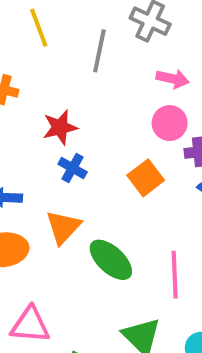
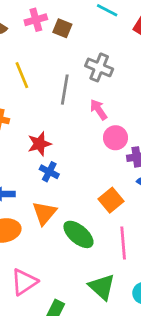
pink arrow: (173, 79) -> (99, 110), moved, turned -135
orange square: (146, 178) -> (111, 200), moved
pink triangle: (30, 325) -> (24, 282), turned -36

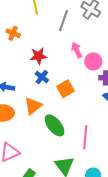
pink arrow: (99, 110) -> (77, 50), moved
orange square: (111, 200) -> (66, 89), moved

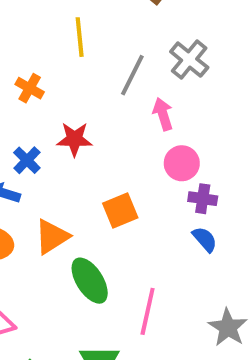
pink arrow: (77, 50) -> (163, 114), moved
blue cross: (42, 77) -> (27, 160), moved

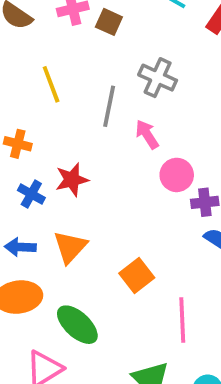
blue cross: (27, 160) -> (31, 194), moved
orange square: (120, 211) -> (137, 275), moved
orange triangle: (52, 237) -> (70, 247), moved
green ellipse: (90, 281) -> (77, 325), moved

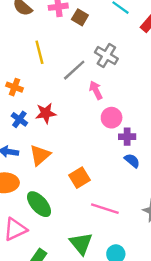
gray line: (109, 106) -> (74, 70), turned 30
pink line: (182, 320) -> (105, 209), turned -76

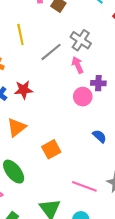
pink arrow: (96, 90) -> (78, 65), moved
purple cross: (127, 137) -> (98, 83), moved
pink line: (105, 209) -> (84, 186), moved

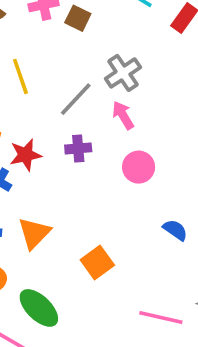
gray cross: (81, 40) -> (123, 73), turned 30
purple cross: (98, 83) -> (78, 148), moved
red star: (23, 90) -> (26, 155), moved

